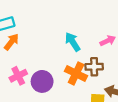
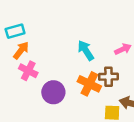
pink cross: (18, 76) -> (28, 71), moved, turned -36

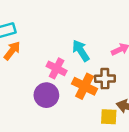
pink cross: (28, 71) -> (57, 68), moved

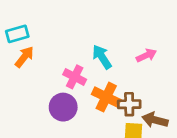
brown cross: (105, 79) -> (129, 104), moved

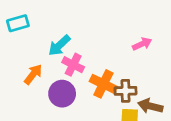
orange arrow: (24, 57) -> (33, 74), moved
cyan arrow: (102, 57) -> (59, 45), moved, turned -100

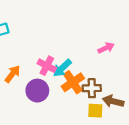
cyan arrow: (59, 45) -> (62, 68), moved
orange cross: (103, 84) -> (73, 82), turned 30

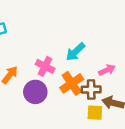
pink arrow: (106, 48) -> (107, 70), moved
cyan arrow: (62, 68) -> (75, 52), moved

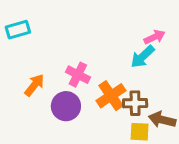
cyan arrow: (75, 52) -> (143, 57), moved
pink arrow: (107, 70) -> (155, 37), moved

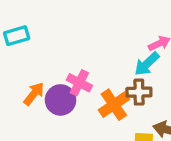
brown cross: (135, 103) -> (139, 92), moved
purple circle: (66, 106) -> (61, 100), moved

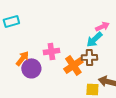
pink cross: (79, 83) -> (51, 51), turned -35
purple circle: (61, 100) -> (31, 68), moved

